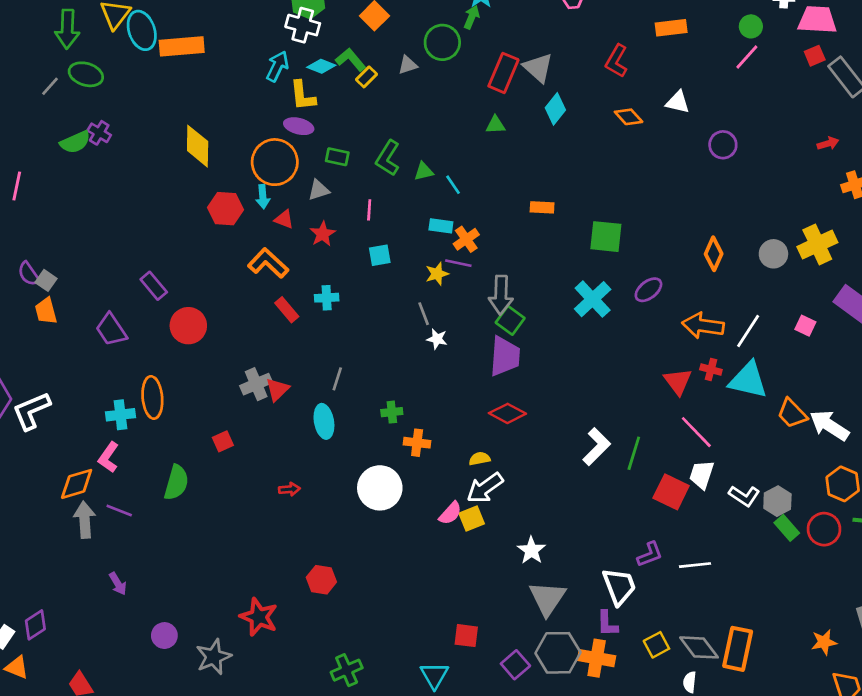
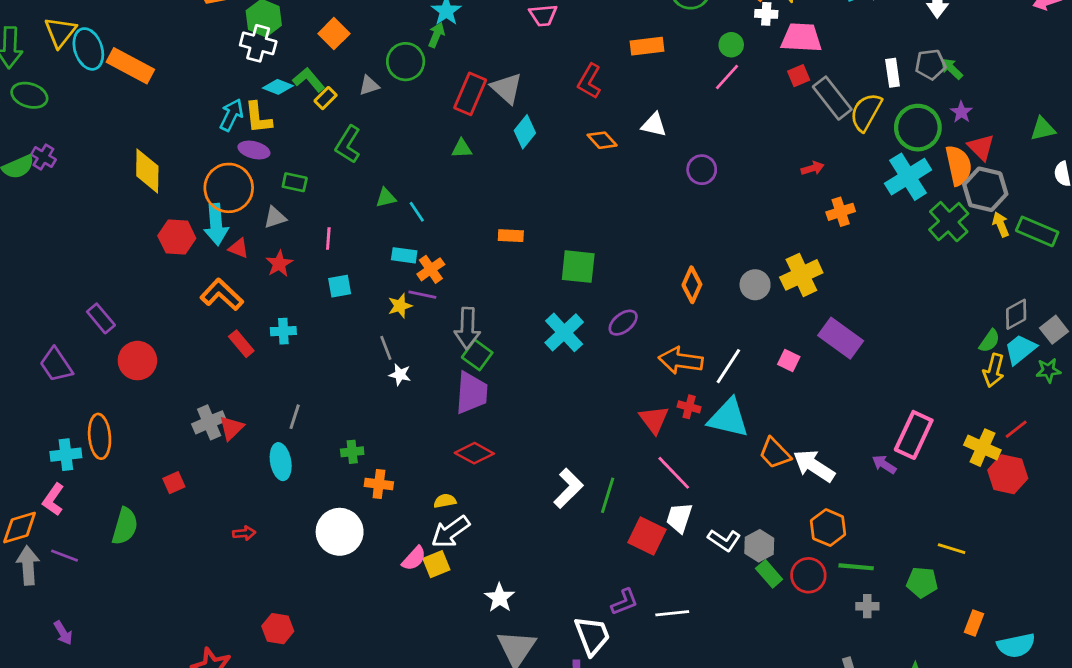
orange rectangle: (182, 46) -> (130, 66), turned 33
cyan arrow: (277, 66) -> (232, 115), moved
green L-shape: (388, 158) -> (348, 144), moved
cyan arrow: (263, 197) -> (216, 224), size x1.6

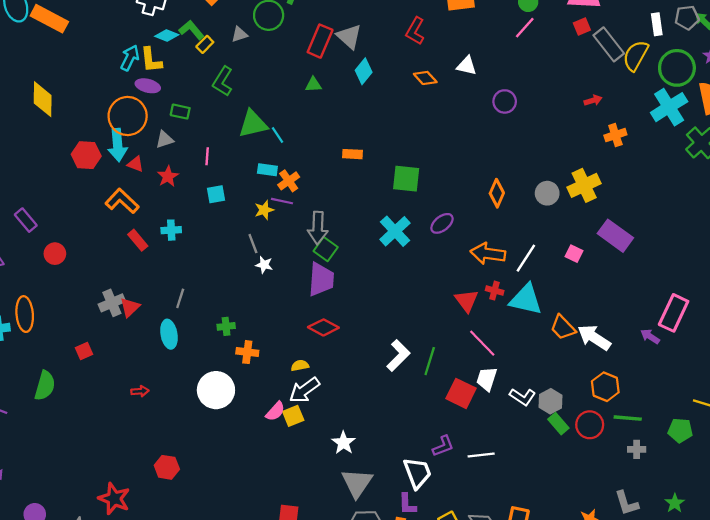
yellow diamond: (147, 171) -> (43, 99), moved
green triangle: (386, 198) -> (253, 124), size x1.8
red circle: (137, 361) -> (55, 254), size x0.7

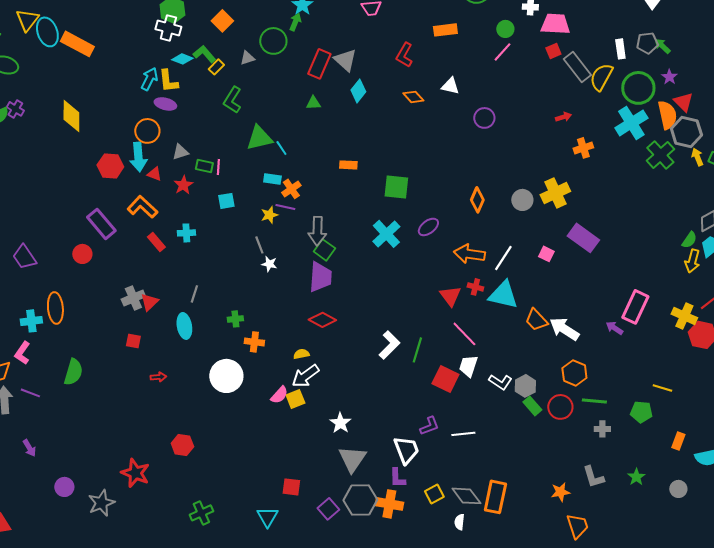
green rectangle: (180, 112) -> (204, 166), moved
orange circle: (128, 116) -> (147, 131), size x0.7
purple rectangle: (26, 220) -> (101, 224), moved, size x1.4
red square: (84, 351) -> (133, 341), moved, turned 35

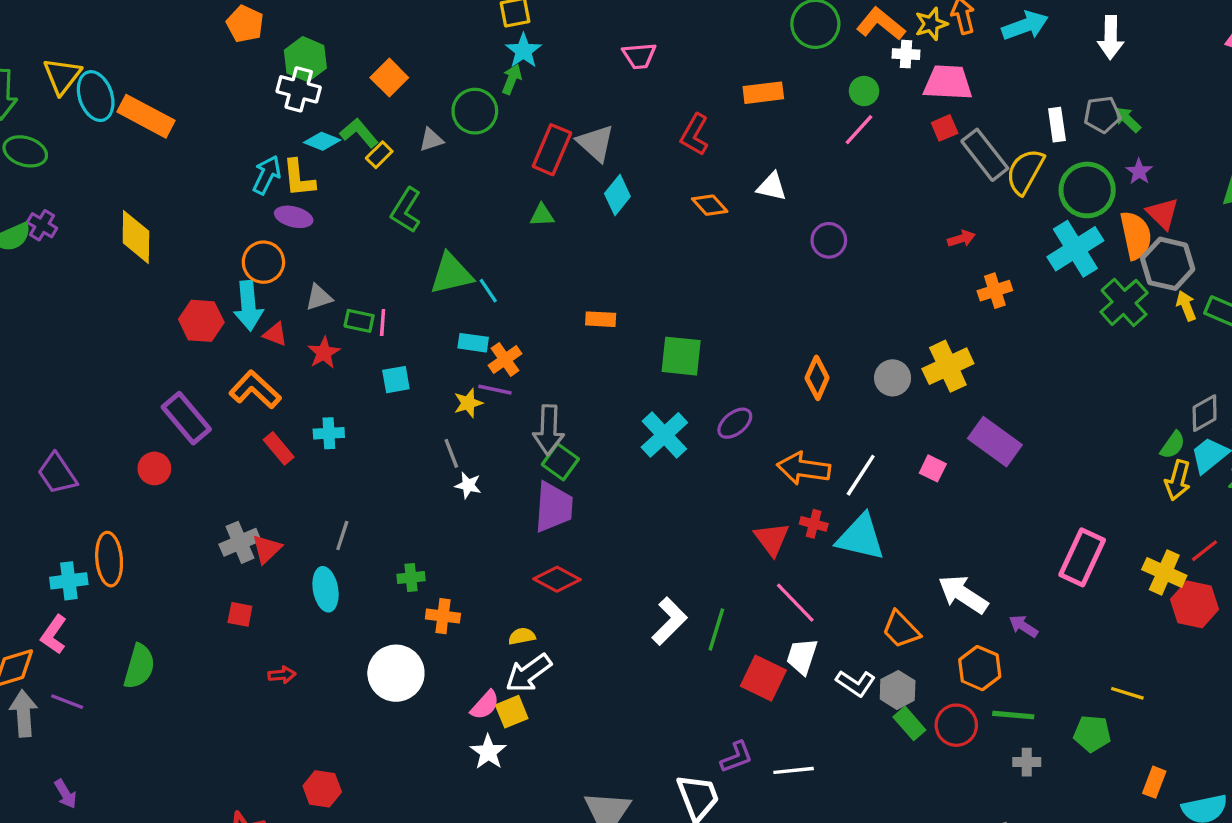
orange trapezoid: (536, 320) -> (901, 630), moved
purple arrow: (614, 328) -> (1023, 626), moved
white star: (340, 423) -> (488, 752), moved

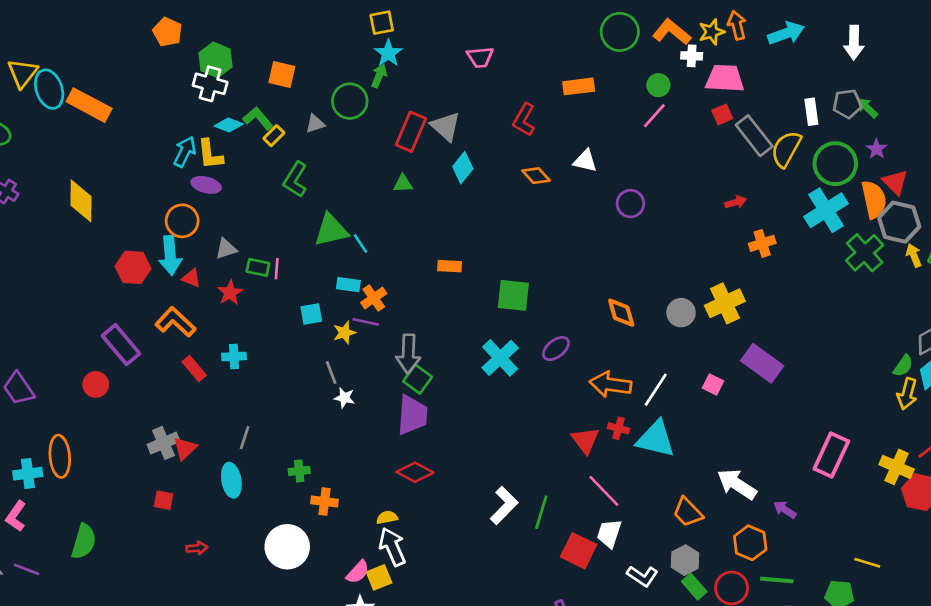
orange square: (389, 78) -> (282, 74), turned -32
orange diamond: (817, 378) -> (621, 313), turned -40
cyan square: (396, 380) -> (311, 314), moved
white arrow: (528, 673) -> (392, 547), turned 102
white L-shape: (856, 683) -> (642, 576), moved

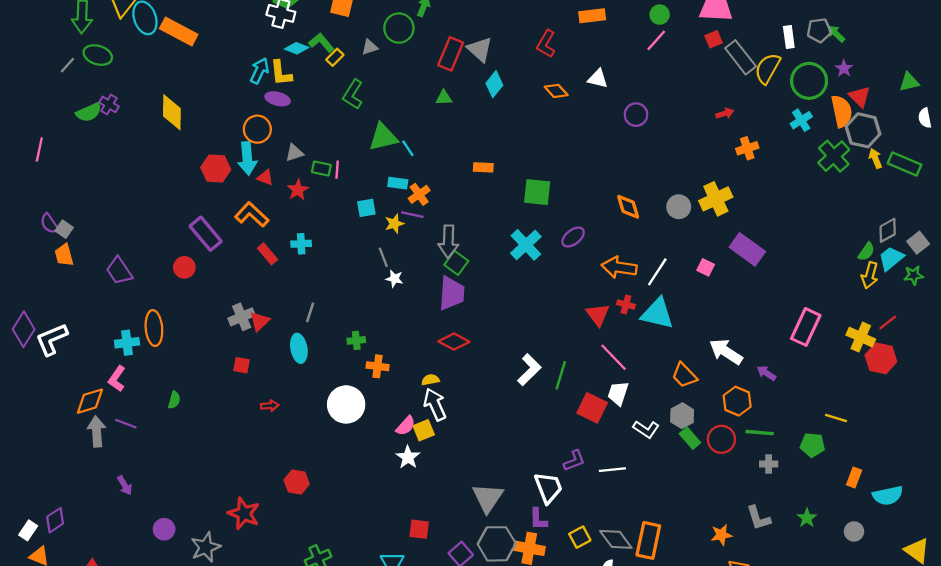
cyan cross: (826, 210) -> (801, 120), size x0.6
green semicircle: (84, 541) -> (174, 400), size x0.6

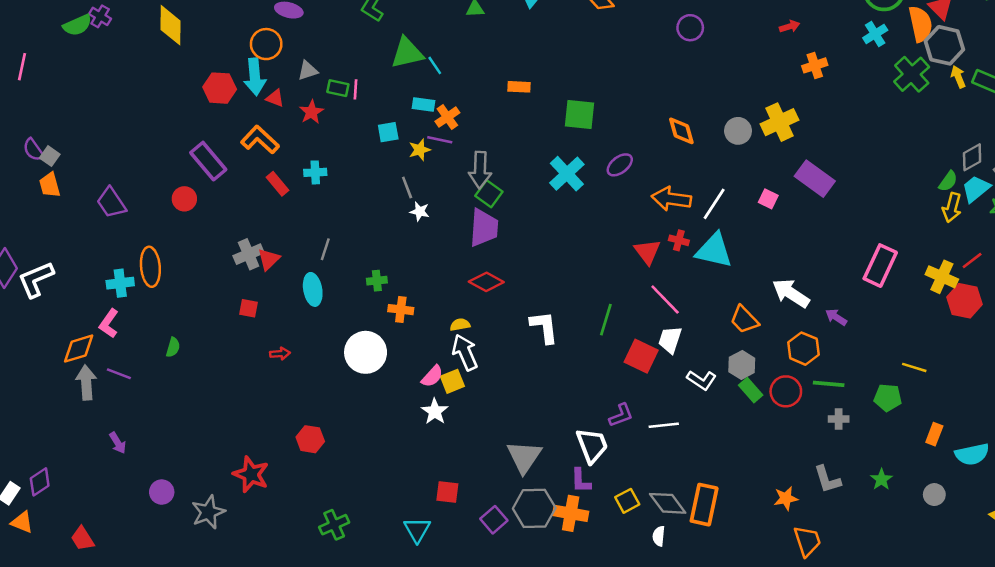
white L-shape: (529, 370) -> (544, 327), moved, turned -52

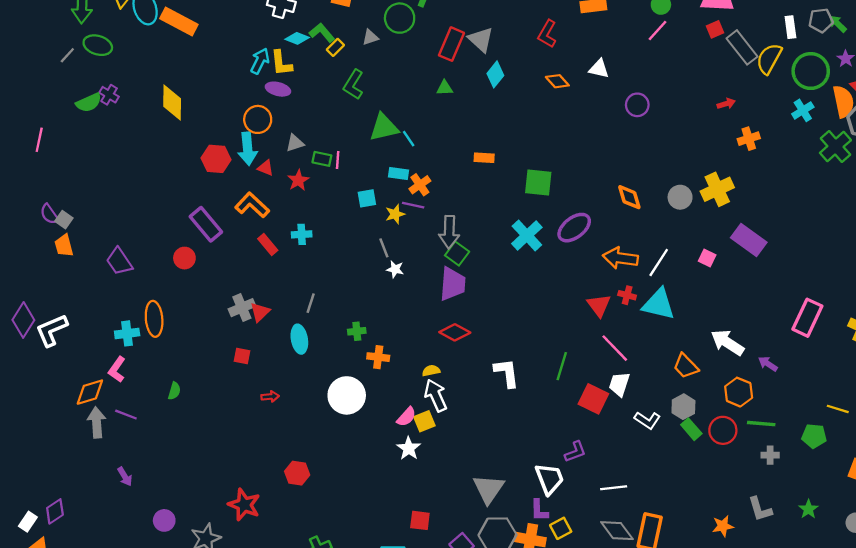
purple ellipse: (620, 165) -> (574, 228), size x1.4
white line: (664, 425) -> (614, 488), moved
yellow square: (627, 501) -> (561, 528), moved

